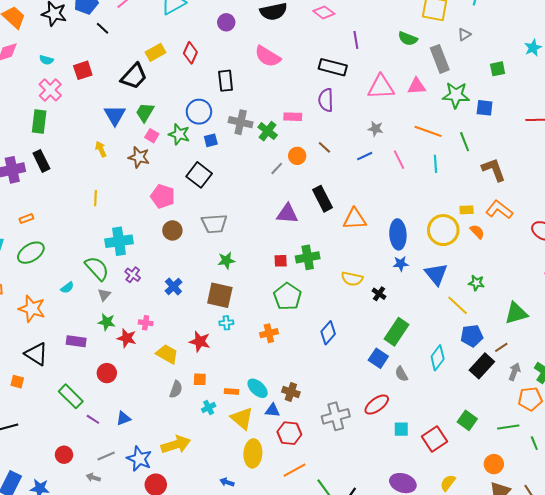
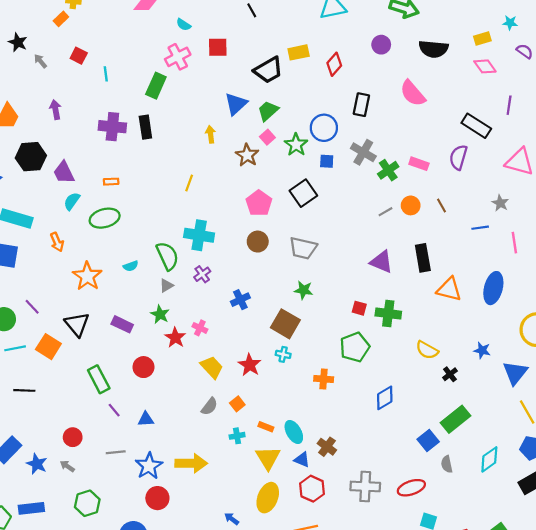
blue ellipse: (398, 234) -> (493, 288), moved
orange square: (200, 379) -> (237, 404), turned 32
orange square: (17, 382) -> (48, 347), size x1.6
gray arrow: (93, 478) -> (67, 466), moved

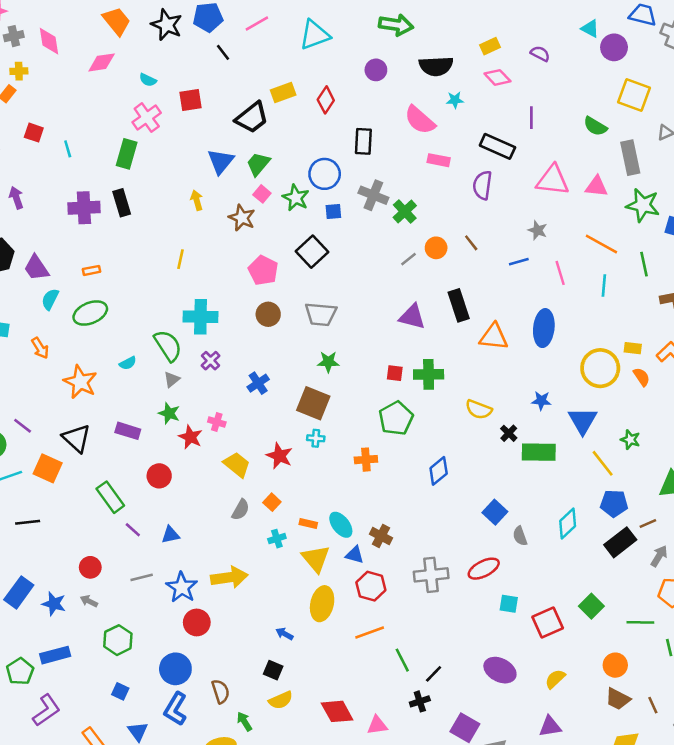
cyan star: (510, 23) -> (455, 100), moved
pink rectangle: (419, 164) -> (439, 160), moved
green rectangle: (456, 419) -> (539, 452), moved, turned 48

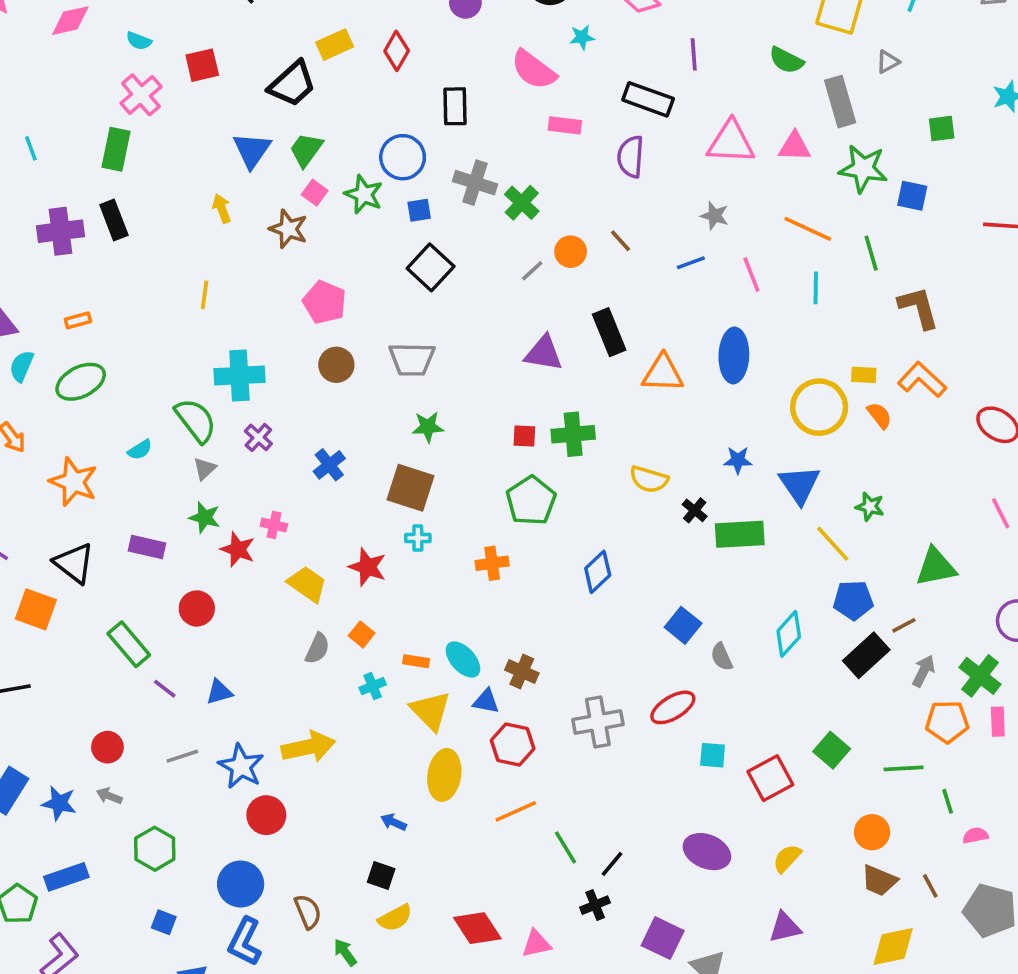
black square: (312, 252) -> (431, 267), moved

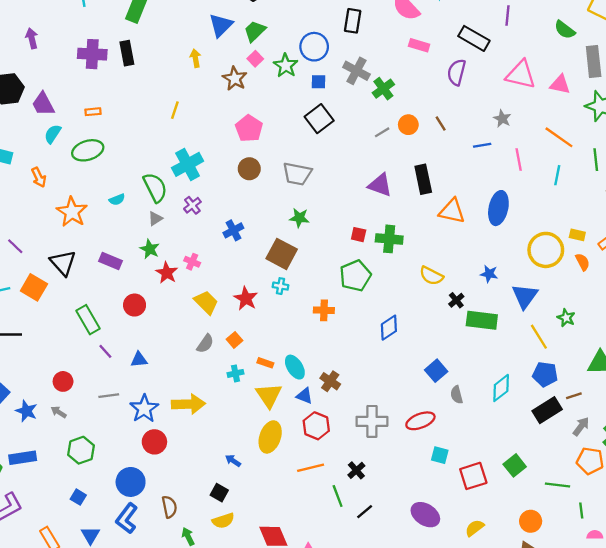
cyan cross: (239, 376) -> (188, 164), turned -36
black cross: (595, 905) -> (356, 470), moved, turned -30

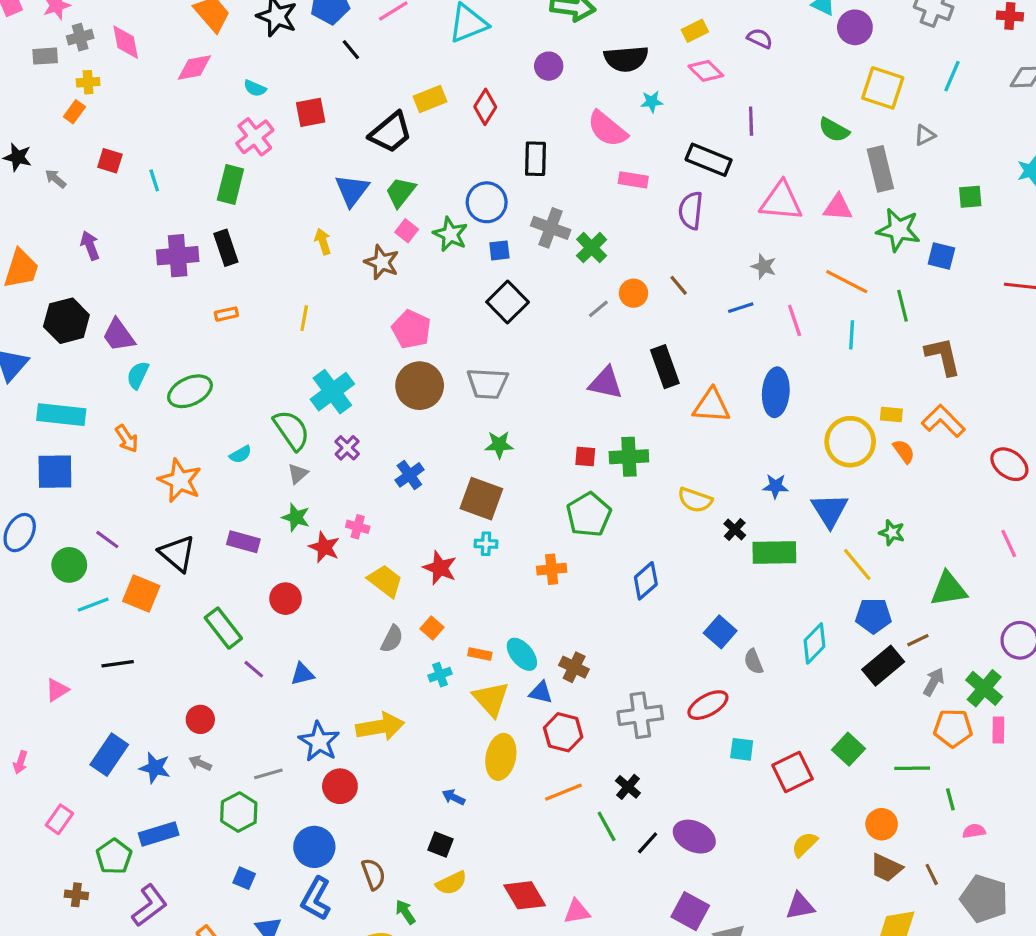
orange rectangle: (93, 112) -> (226, 314), moved
brown circle: (249, 169) -> (420, 386), size x1.5
gray line: (109, 396) -> (268, 774), moved
purple ellipse: (425, 515) -> (694, 837), moved

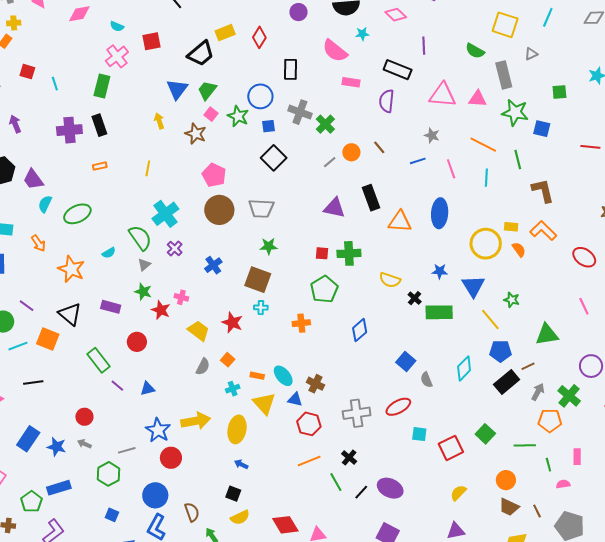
pink rectangle: (998, 730) -> (577, 457), moved
yellow ellipse: (501, 757) -> (237, 429), moved

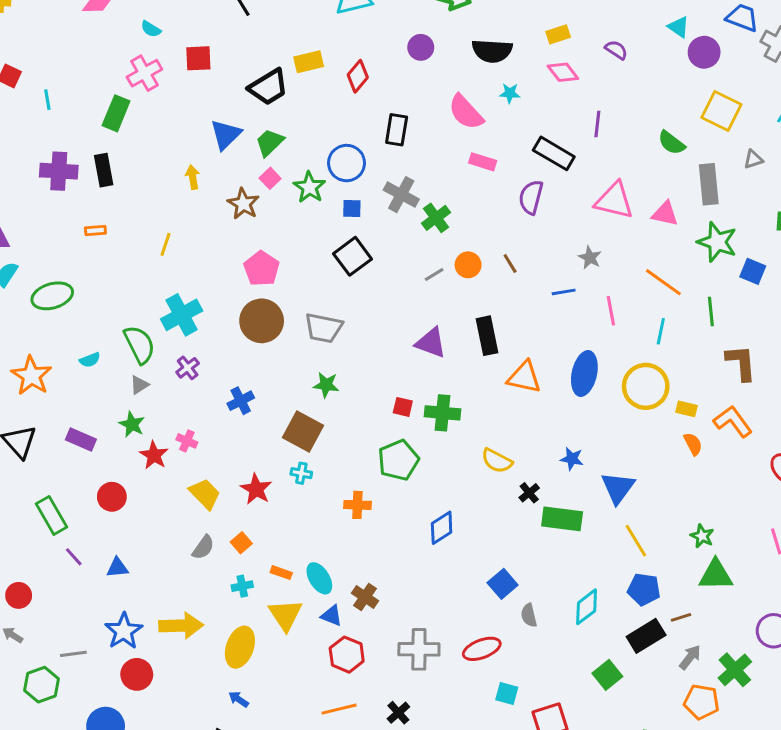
yellow circle: (486, 244) -> (646, 386), moved
green star: (512, 300) -> (702, 536), moved
green square: (485, 434) -> (607, 675), moved

